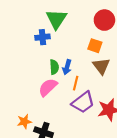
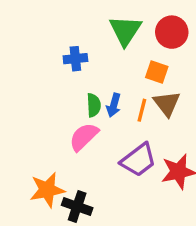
green triangle: (56, 19) -> (125, 30), moved
orange line: (76, 83) -> (142, 110), moved
orange star: (24, 122) -> (47, 190), size x1.5

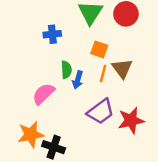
orange square: (157, 72) -> (99, 49), moved
blue arrow: (114, 105) -> (78, 80), moved
pink semicircle: (84, 137) -> (43, 94), moved

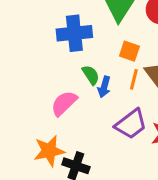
blue cross: (52, 34) -> (74, 33), size x1.6
green semicircle: (66, 70) -> (91, 75), turned -30

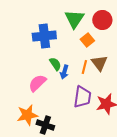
orange square: (129, 51) -> (87, 40), moved, turned 32
purple trapezoid: (131, 124) -> (82, 97), turned -45

